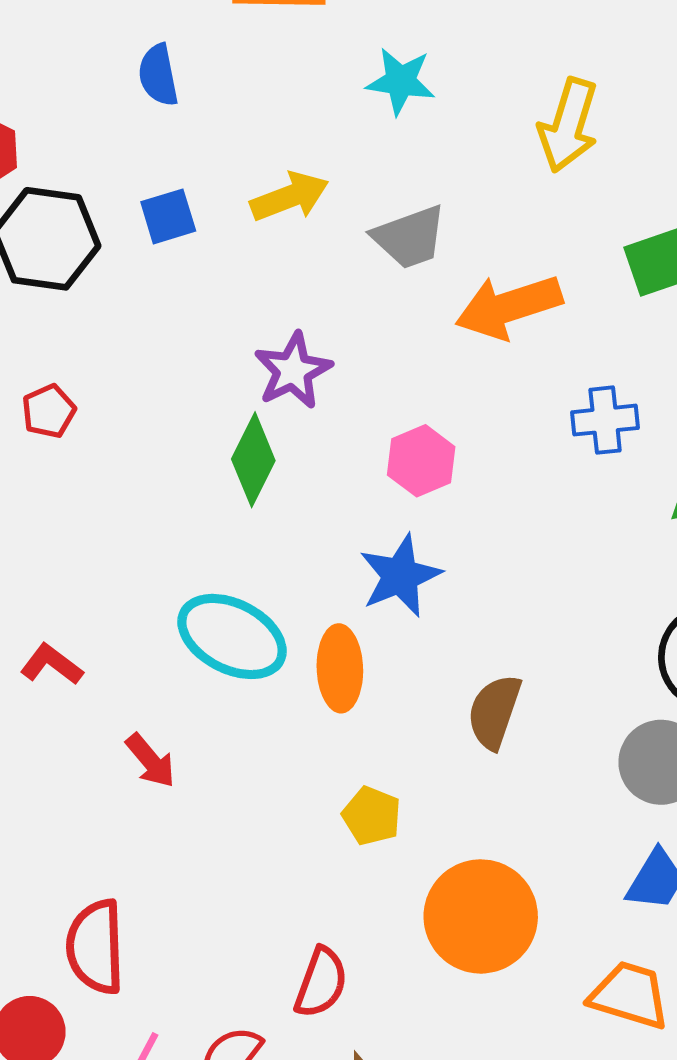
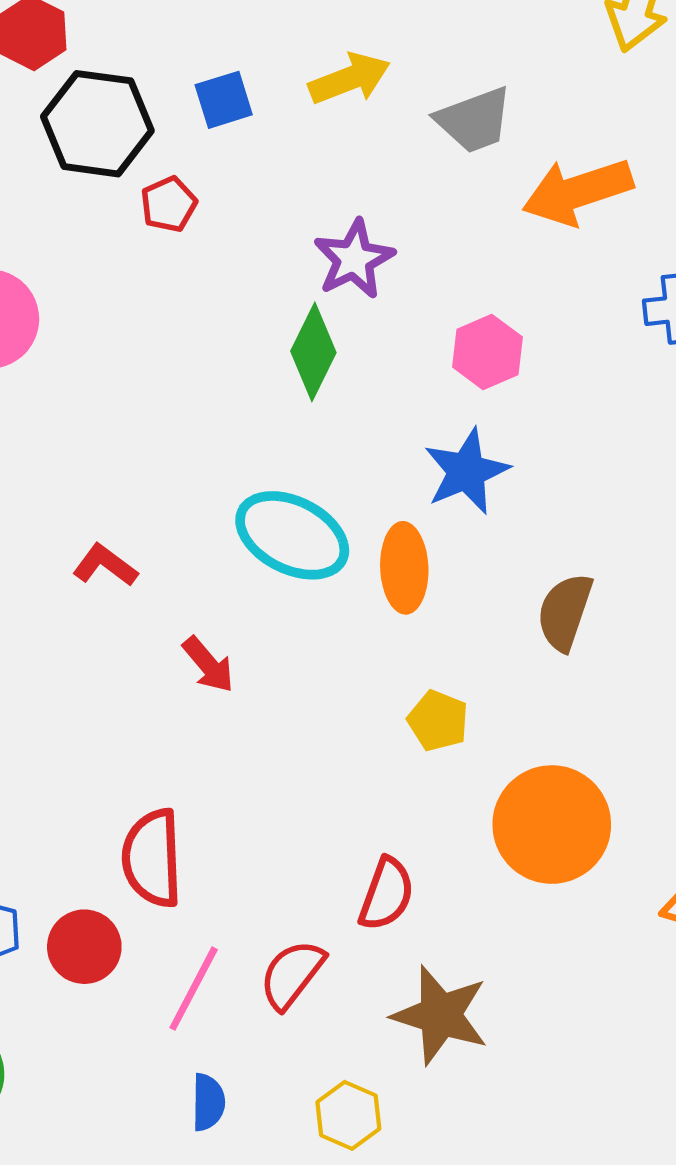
red pentagon: (49, 411) -> (169, 204), moved

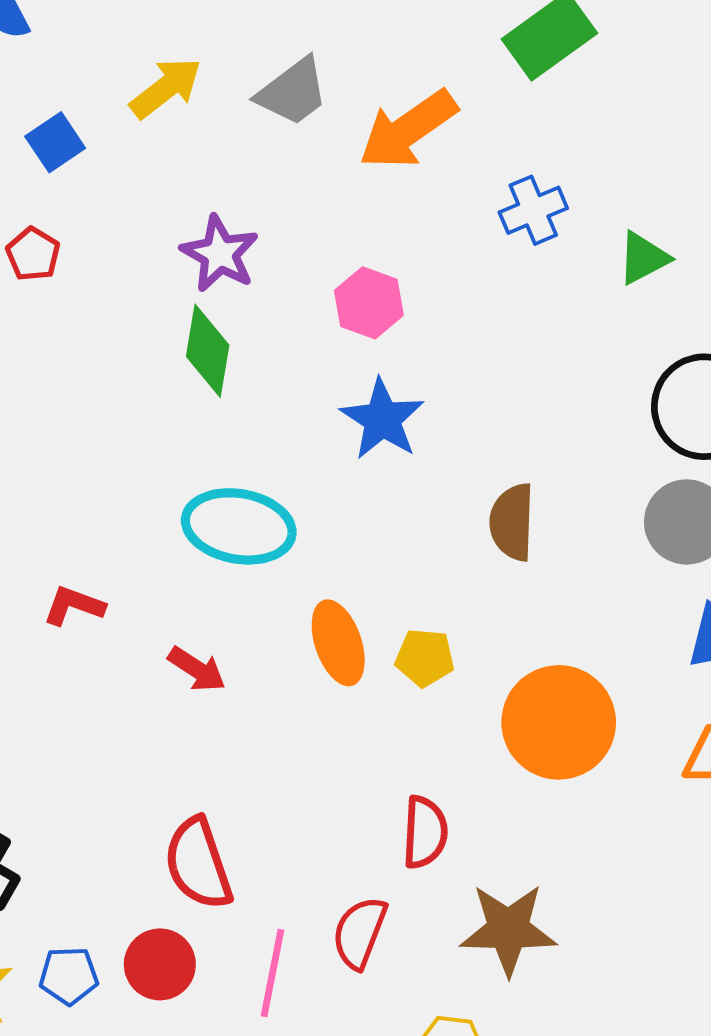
orange ellipse: (404, 568) -> (338, 643), moved

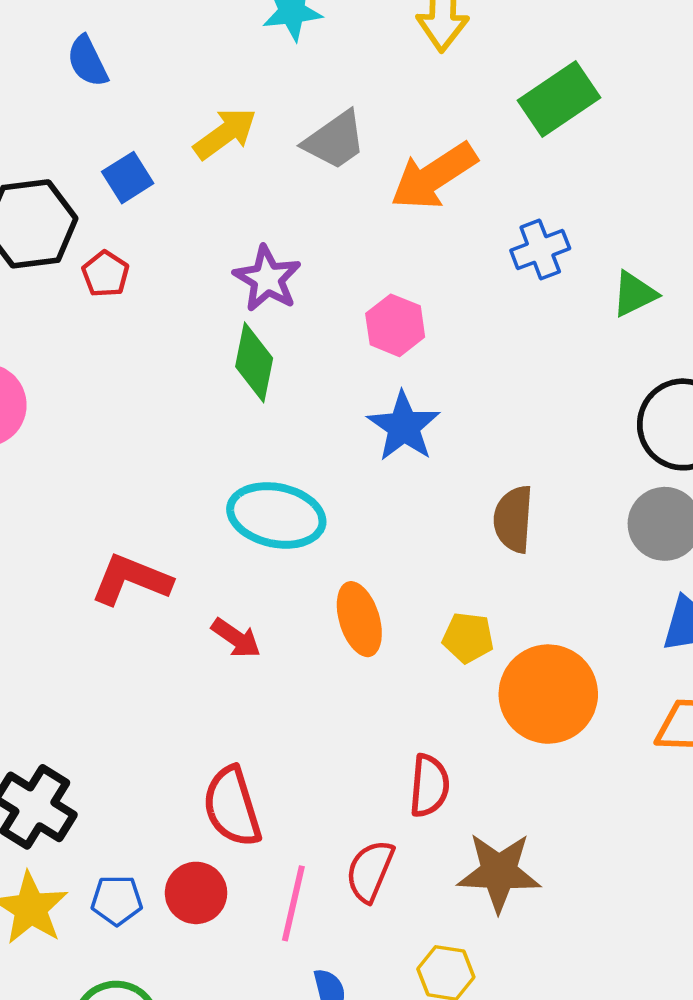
red L-shape: (74, 606) -> (131, 580), size x1.5
yellow pentagon: (425, 658) -> (468, 638), moved

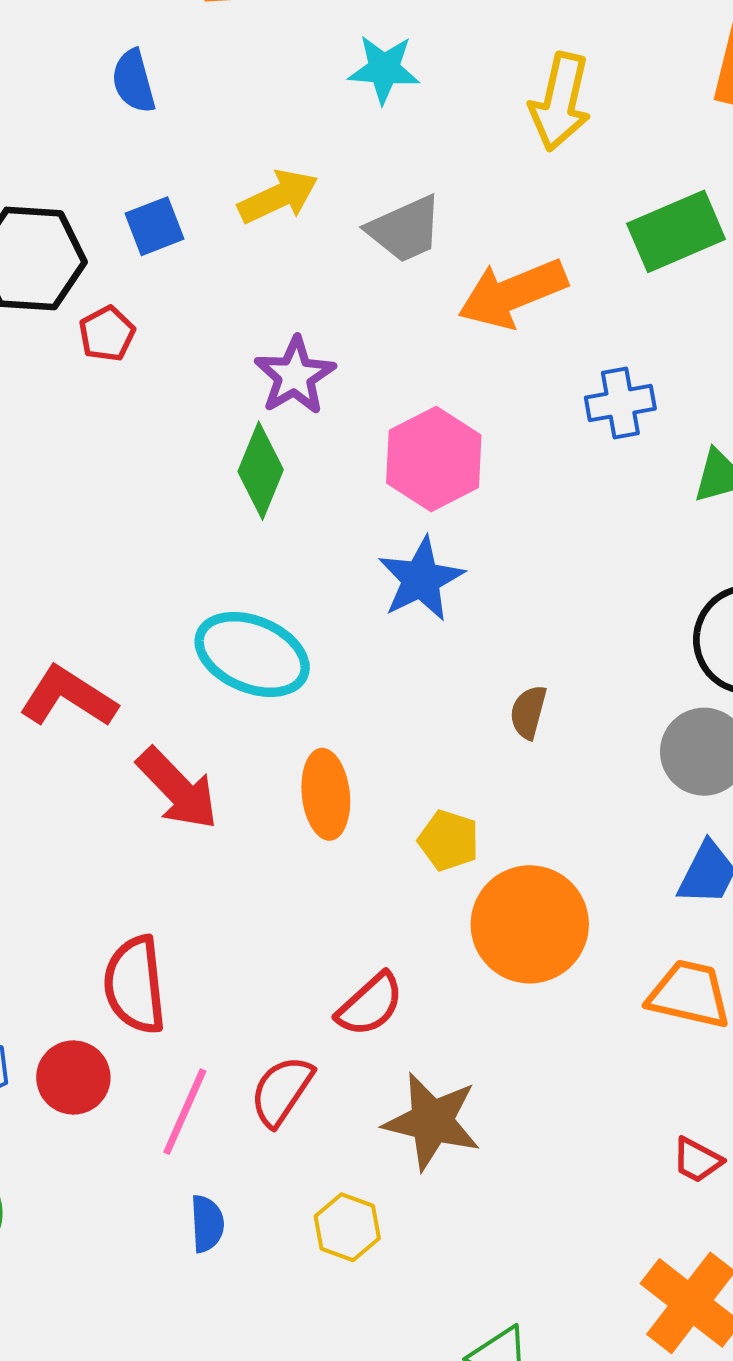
pink hexagon: (395, 325) -> (434, 459), size x1.4
brown semicircle: (513, 519) -> (528, 712), size x0.7
red arrow: (236, 638) -> (177, 789), size x1.5
red semicircle: (429, 786) -> (370, 1005), turned 32

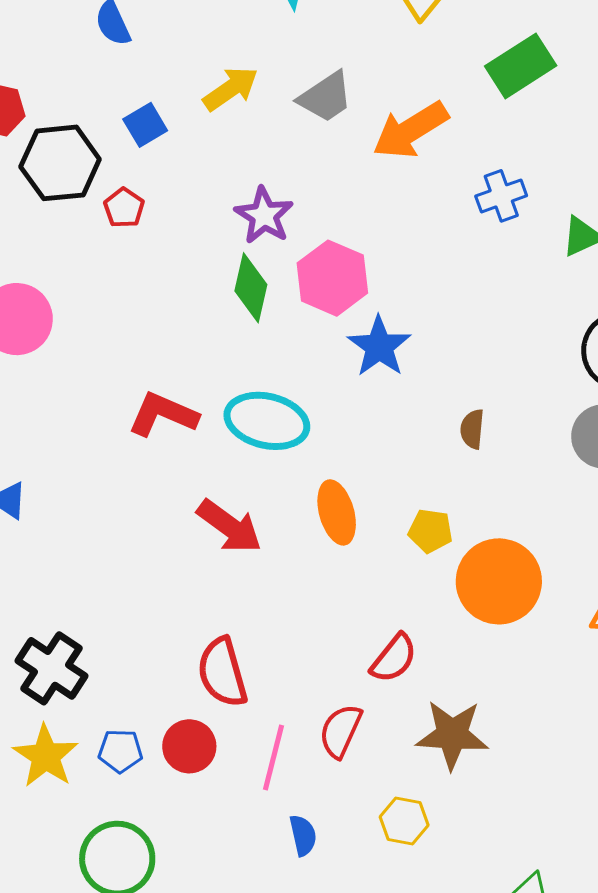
pink hexagon: (434, 459) -> (332, 278), moved
red L-shape: (68, 697) -> (163, 414), moved

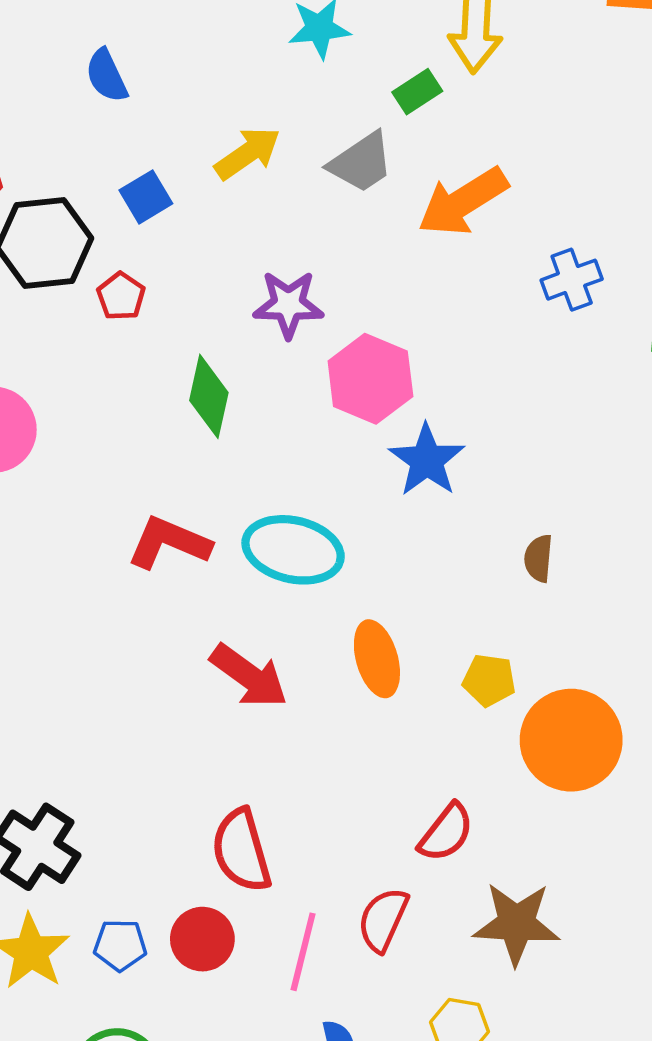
green rectangle: (521, 66) -> (417, 92), moved, size x0.6
purple star: (264, 215) -> (288, 304), turned -30
green diamond: (251, 288) -> (209, 396), moved

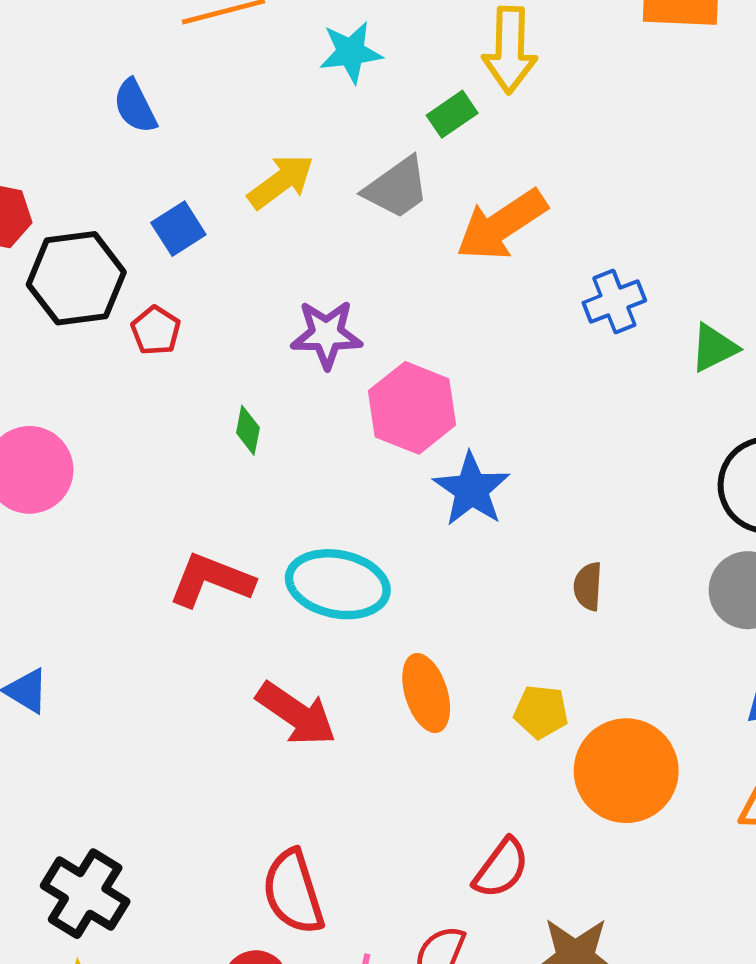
green diamond: (209, 396) -> (248, 430), size x0.6

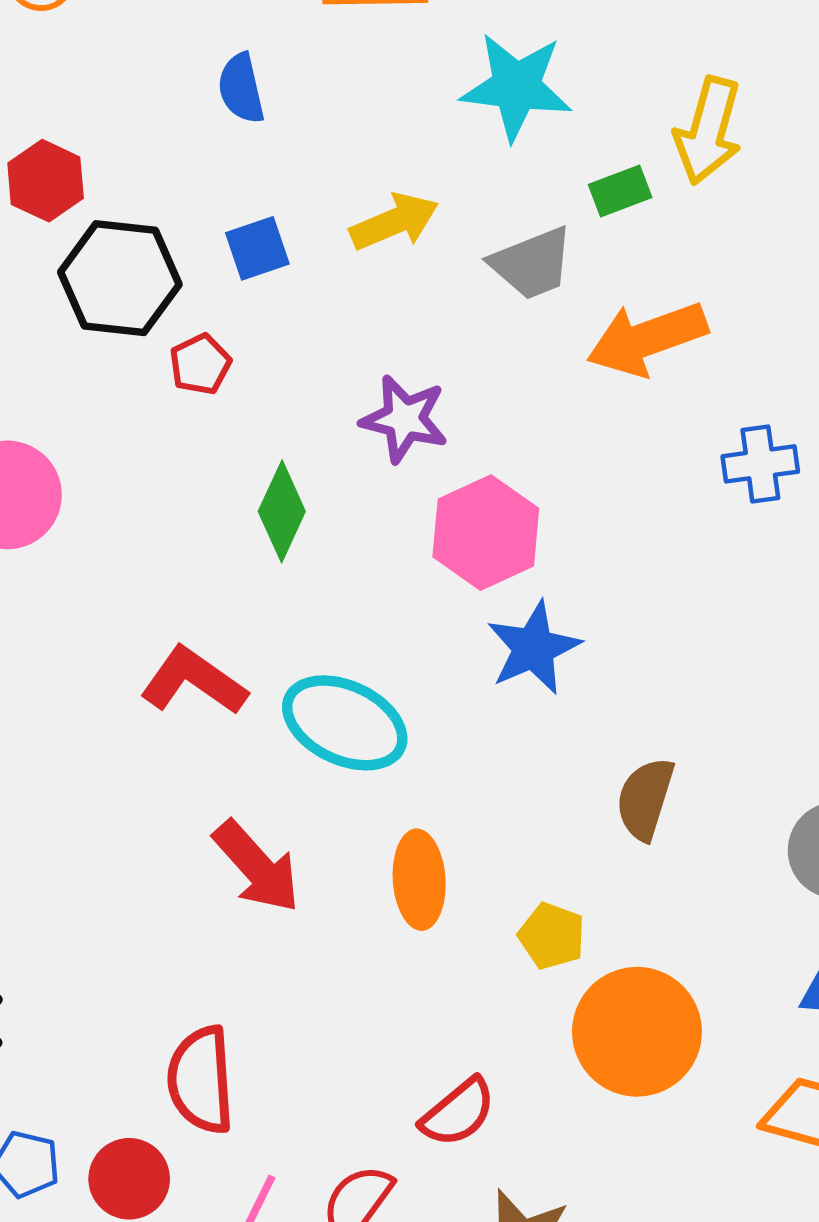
cyan star: (351, 52) -> (516, 87), size x1.4
green diamond: (248, 430) -> (282, 511), size x1.6
brown semicircle: (588, 586) -> (645, 799), size x1.4

